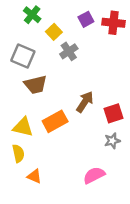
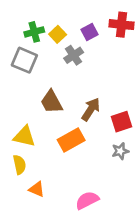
green cross: (32, 15) -> (34, 32), moved, turned 36
purple square: (86, 19) -> (90, 32), moved
brown trapezoid: (36, 85) -> (51, 102), moved, turned 75
orange rectangle: (55, 121) -> (71, 140), moved
pink semicircle: (94, 175) -> (87, 200), moved

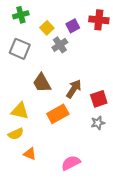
green cross: (34, 32) -> (21, 15), moved
yellow semicircle: (20, 165) -> (16, 134), turned 77

